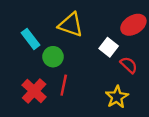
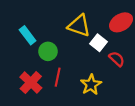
yellow triangle: (71, 25) -> (79, 26), moved
yellow star: (117, 97) -> (91, 85), moved

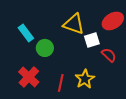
white square: (98, 43) -> (92, 40), turned 35
red line: (58, 77) -> (61, 83), moved

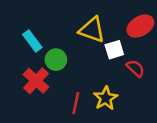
red cross: (29, 77) -> (36, 81), moved

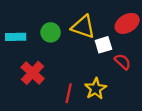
cyan rectangle: (32, 41) -> (16, 37), moved, turned -54
green circle: (56, 60) -> (51, 32), moved

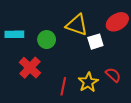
green circle: (51, 32) -> (47, 40), moved
red semicircle: (123, 62) -> (113, 75), moved

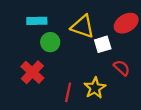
cyan rectangle: (14, 34) -> (37, 21), moved
red semicircle: (113, 75) -> (122, 68), moved

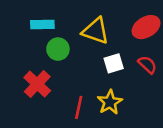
white square: (103, 44) -> (114, 63), moved
red semicircle: (122, 68) -> (147, 65), moved

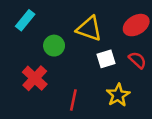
cyan rectangle: (42, 24) -> (25, 20), moved, turned -50
yellow star: (110, 102) -> (118, 95), moved

